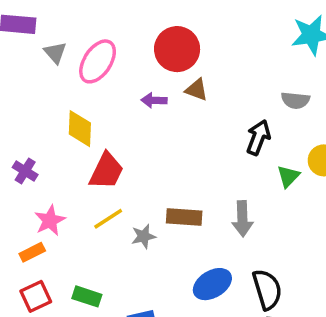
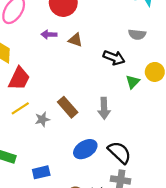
brown triangle: (196, 90) -> (75, 40), moved
black arrow: (258, 137) -> (114, 58), turned 90
brown rectangle: (184, 217) -> (68, 107), turned 45
black semicircle: (267, 289) -> (119, 152), turned -30

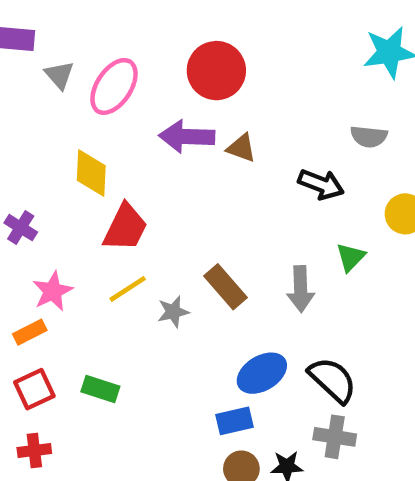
purple arrow: (49, 34) -> (187, 137), size x1.6
green triangle: (133, 82) -> (351, 257), moved
blue rectangle: (41, 172) -> (235, 421), moved

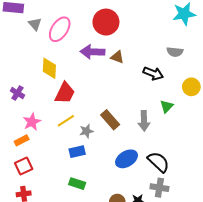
green rectangle: (100, 389) -> (77, 184), moved
blue rectangle: (235, 421) -> (77, 152), moved

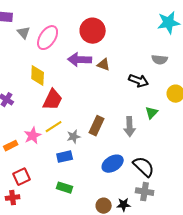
brown rectangle: (110, 120) -> (97, 126), turned 66
pink star: (32, 122) -> (33, 136), moved
red square: (24, 166) -> (22, 177), moved

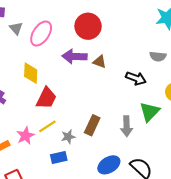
green triangle: (152, 113) -> (150, 112), size x1.5

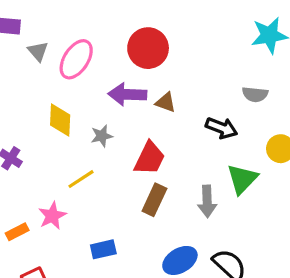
red trapezoid: (46, 98) -> (150, 158), moved
yellow line: (47, 126) -> (81, 179), moved
gray star: (68, 137) -> (102, 136), moved

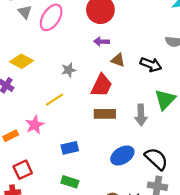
purple arrow: (127, 94) -> (102, 42), moved, size x0.6
brown triangle: (166, 102) -> (118, 60), moved
yellow diamond: (60, 120) -> (22, 61), moved, turned -65
brown rectangle: (154, 200) -> (105, 114), turned 65

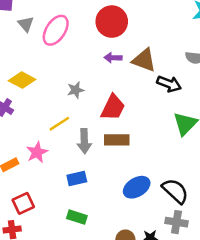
brown triangle: (118, 60) -> (144, 60), moved, size x1.5
gray arrow: (141, 115) -> (84, 141), moved

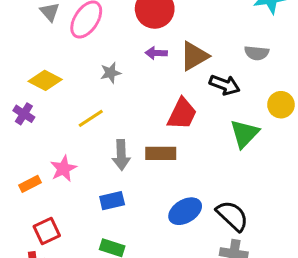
brown triangle: (144, 60) -> (194, 56), turned -50
gray star: (76, 90) -> (111, 73), moved
red trapezoid: (113, 107) -> (182, 114), moved
yellow line: (59, 124) -> (91, 118), moved

